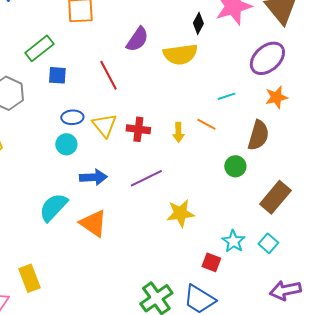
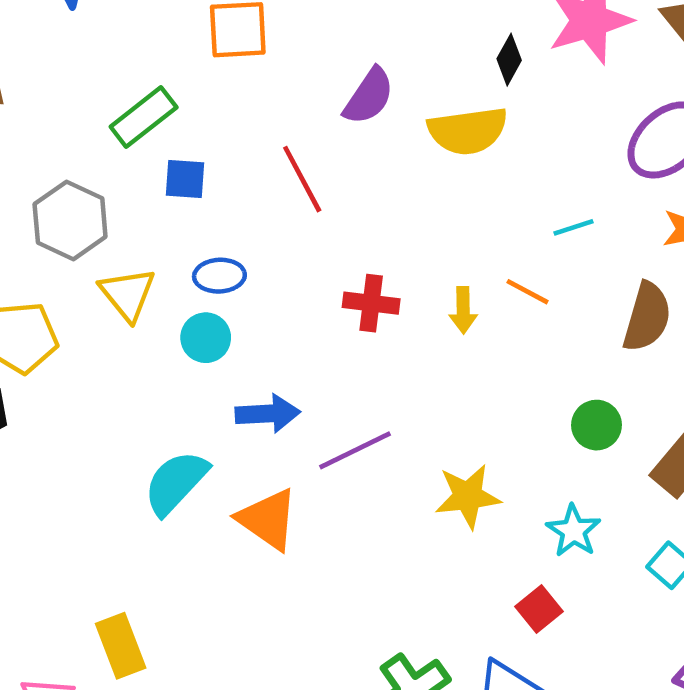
yellow triangle: (104, 125) -> (128, 294), moved
green circle: (235, 166) -> (596, 425), moved
purple line: (146, 178) -> (355, 450), moved
cyan star: (233, 241) -> (573, 531), moved
red square: (211, 262) -> (539, 609), turned 30

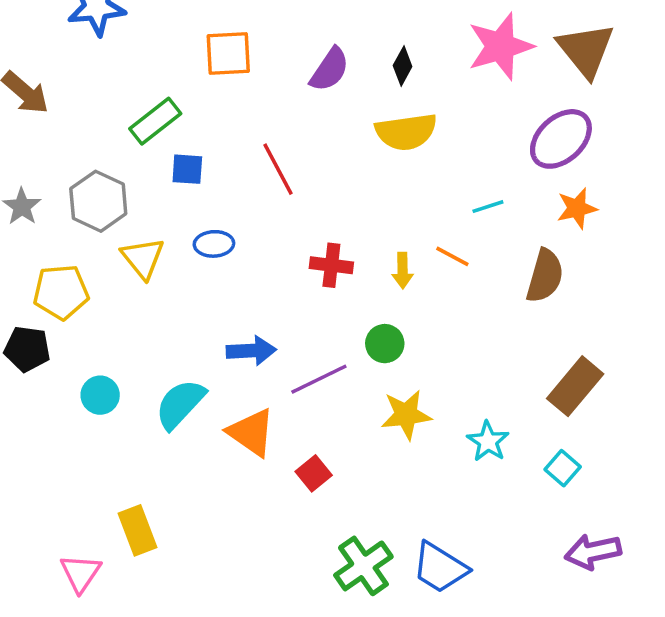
black diamond: (509, 60) -> (403, 66), moved
purple semicircle: (369, 96) -> (330, 70), moved
cyan circle: (206, 338) -> (100, 395), moved
green circle: (596, 425) -> (385, 344), moved
red square: (539, 609) -> (314, 473), moved

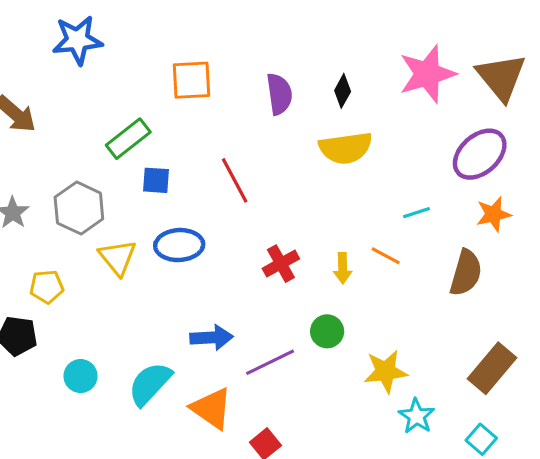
purple semicircle: (330, 70) -> (279, 94), turned -42
blue ellipse: (214, 244) -> (179, 245), size x1.4
red cross: (331, 265) -> (281, 264), turned -36
yellow pentagon: (61, 292) -> (47, 287), size x0.7
yellow star: (406, 415) -> (386, 371), moved

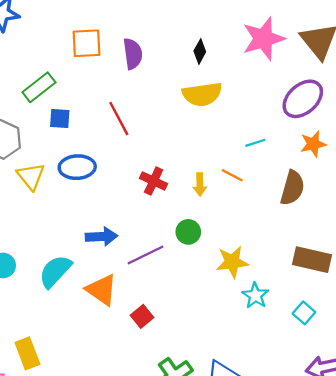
purple semicircle: (279, 94) -> (133, 54), moved
red cross: (281, 264) -> (154, 181), turned -36
brown rectangle: (492, 368) -> (312, 260), turned 63

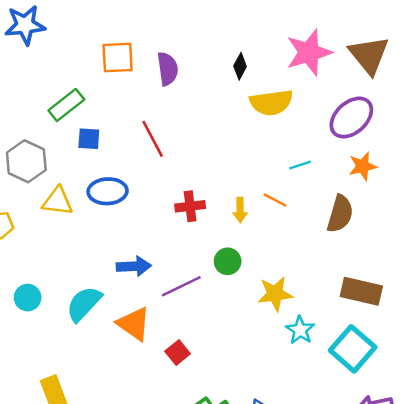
yellow semicircle: (202, 94) -> (271, 103), moved
yellow triangle: (31, 176) -> (58, 201), turned -44
red cross: (154, 181) -> (190, 206), turned -32
cyan square: (304, 313) -> (353, 349), size x1.8

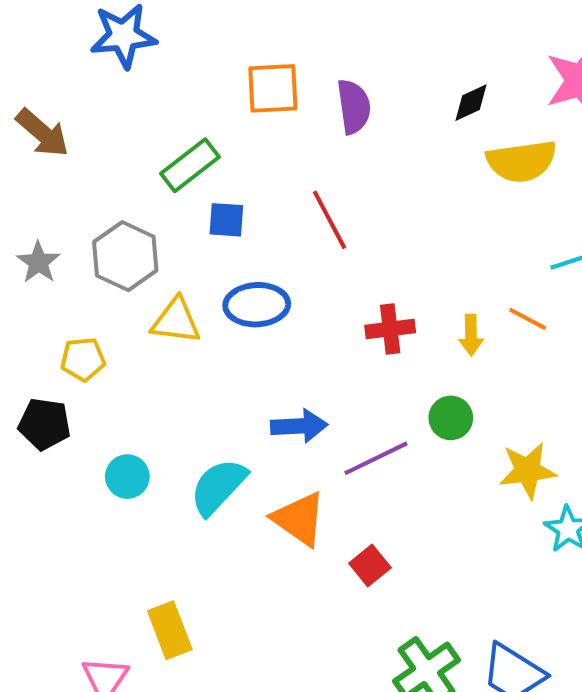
black diamond: (240, 66) -> (471, 103), turned 36

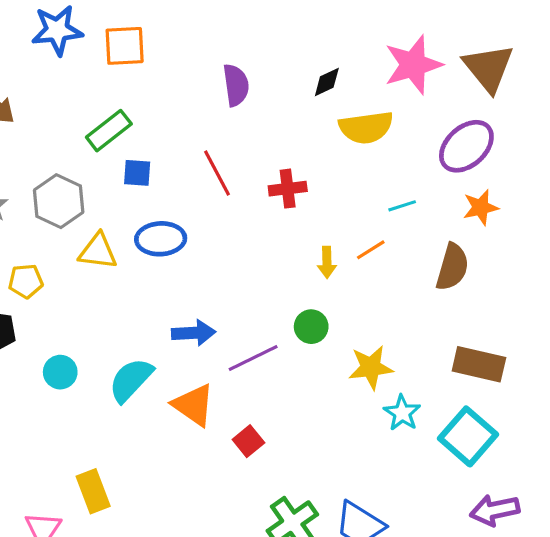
orange square: (273, 88) -> (125, 46), moved
orange line: (528, 319) -> (371, 250), turned -60
red cross: (390, 329) -> (288, 189), moved

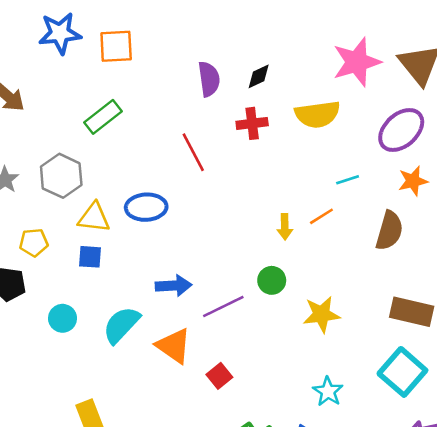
black diamond: (327, 82) -> (259, 76), moved
blue square: (137, 173) -> (90, 257), moved
red cross: (288, 189) -> (252, 123), moved
cyan star: (402, 413) -> (328, 392), moved

